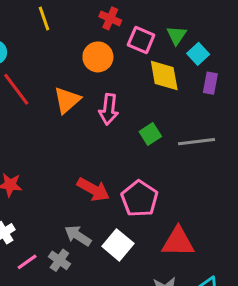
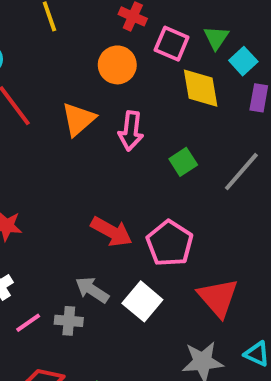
gray line: (197, 142) -> (241, 172), turned -42
red triangle: (178, 242) -> (218, 298), turned 48
gray cross: (59, 260) -> (69, 321), turned -30

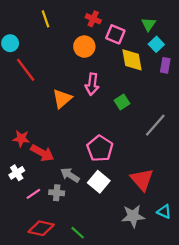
green triangle: (216, 38) -> (149, 24), moved
orange triangle: (78, 119) -> (62, 99), moved
gray line: (241, 172) -> (155, 125), moved
red arrow: (111, 232) -> (42, 153), moved
pink pentagon: (170, 243) -> (100, 148), moved

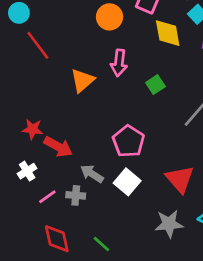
red diamond: (41, 228) -> (57, 239), turned 65

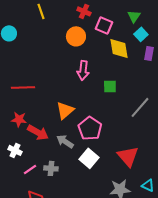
red line: (38, 45) -> (23, 87), moved, turned -55
orange triangle: (82, 80) -> (65, 110), moved
green square: (155, 85) -> (110, 86), turned 32
white cross: (27, 171) -> (15, 150), turned -32
gray arrow: (92, 174) -> (65, 141), moved

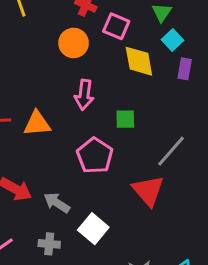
orange triangle: (65, 110) -> (37, 124), moved, turned 36
pink pentagon: (90, 128) -> (95, 156), moved
red triangle: (128, 156) -> (148, 191), moved
gray cross: (51, 168) -> (49, 244), moved

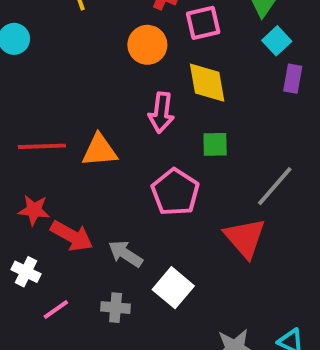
pink square: (116, 26) -> (203, 23), turned -36
yellow diamond: (139, 61) -> (207, 83), moved

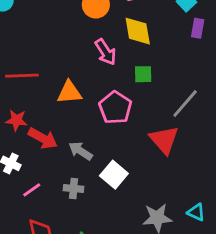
pink arrow: (161, 112) -> (106, 52), turned -40
orange triangle: (100, 150) -> (69, 92), moved

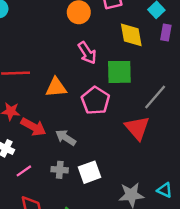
yellow diamond: (138, 31) -> (131, 35), moved
green square: (143, 74) -> (119, 72), size x1.6
white square: (114, 175) -> (90, 172), moved, turned 30

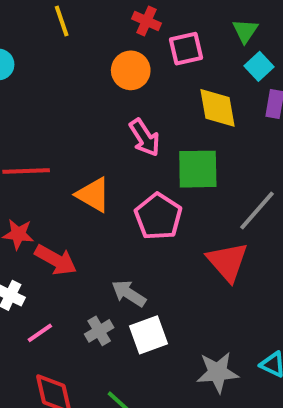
orange triangle: (56, 87) -> (93, 195), turned 35
gray arrow: (66, 138) -> (129, 293), moved
gray cross: (60, 170) -> (99, 331), turned -35

